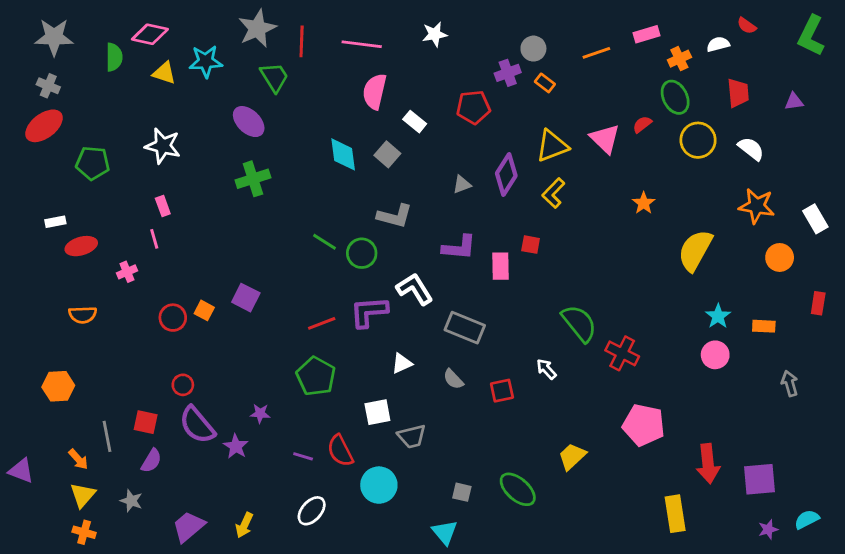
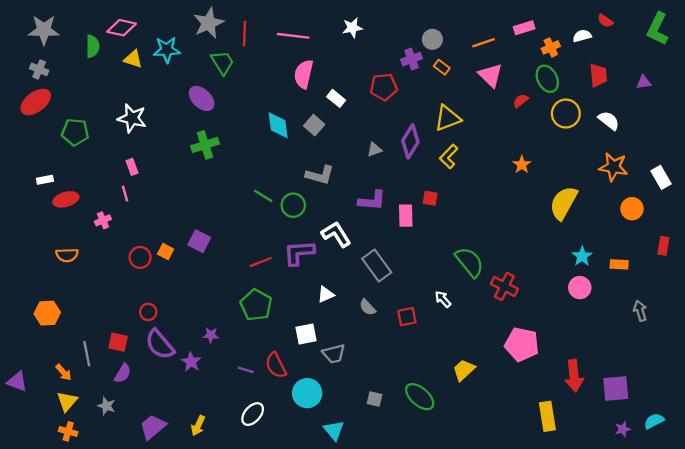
pink triangle: (605, 139) -> (490, 75), moved
gray rectangle: (465, 328) -> (377, 266), turned 32
cyan triangle: (445, 532) -> (334, 430), moved

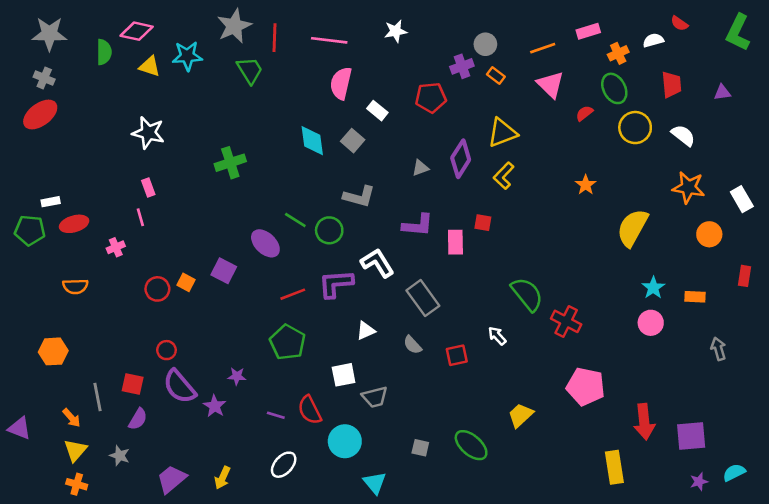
purple ellipse: (202, 98) -> (265, 243), moved
green pentagon: (75, 132) -> (30, 230), moved

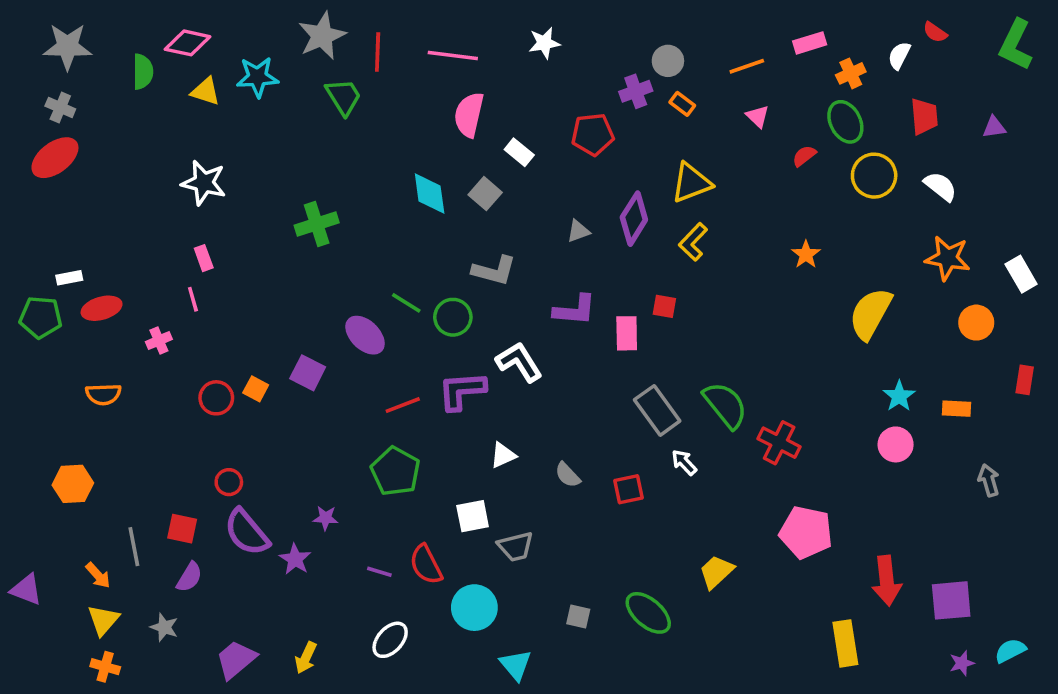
white semicircle: (653, 40) -> (899, 56), turned -48
pink triangle: (550, 85) -> (758, 116), size x0.6
gray rectangle: (423, 298) -> (657, 410), moved

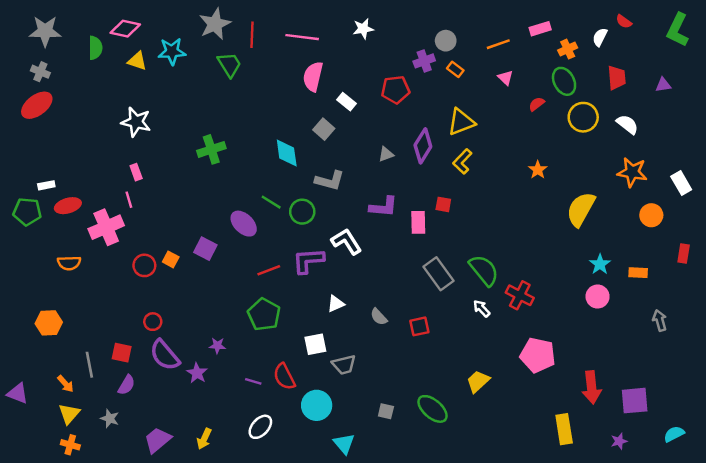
cyan diamond: (430, 194) -> (287, 153), moved
pink cross: (159, 340) -> (106, 227), size x2.0
white arrow: (684, 462) -> (482, 308), moved
purple star: (962, 663) -> (619, 441), moved

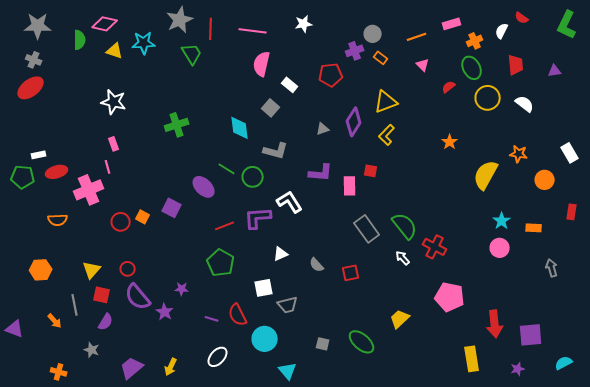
orange star: (632, 172) -> (519, 154), moved, size x0.7
yellow triangle: (69, 414) -> (92, 270), moved

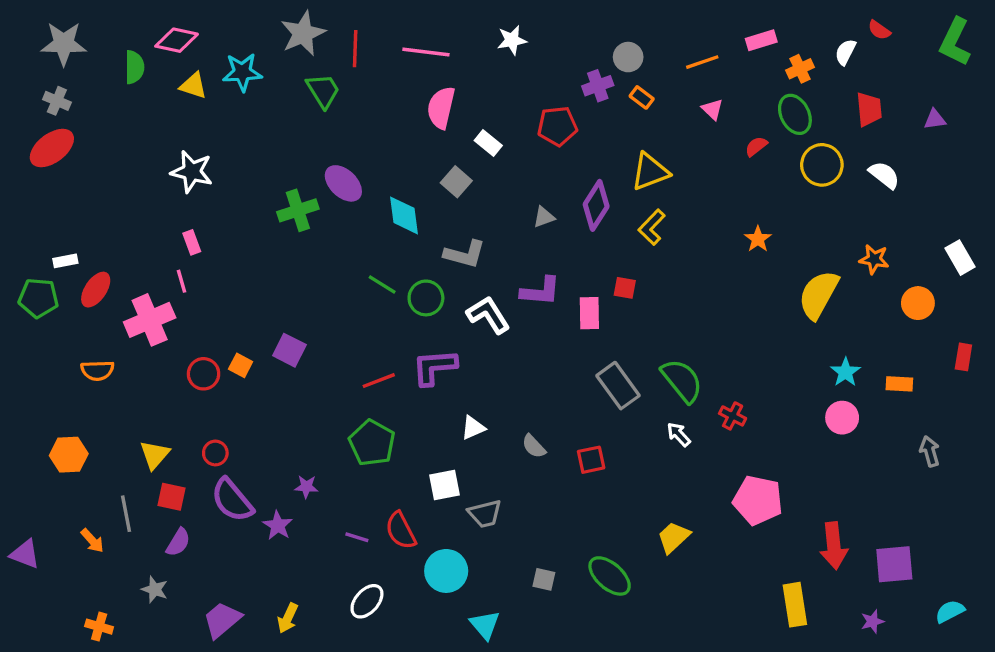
red ellipse: (57, 172) -> (96, 290), turned -40
purple ellipse: (204, 187) -> (343, 183), moved
white L-shape: (290, 202) -> (488, 315), moved
red cross: (435, 247) -> (733, 416), size x0.7

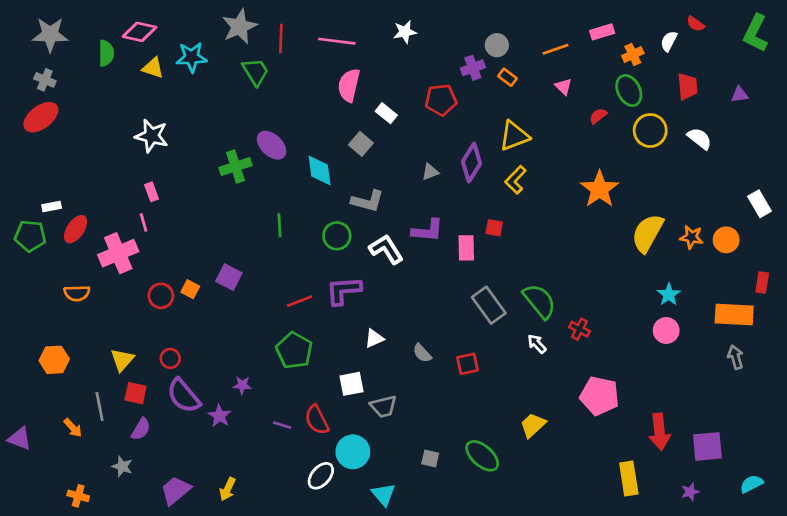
orange star: (758, 239) -> (600, 189), size x1.8
orange star: (874, 259) -> (691, 237), moved
green line: (382, 285) -> (280, 225), moved, turned 55
orange rectangle: (899, 384) -> (734, 314), moved, size x1.8
white ellipse: (367, 601) -> (321, 476), moved

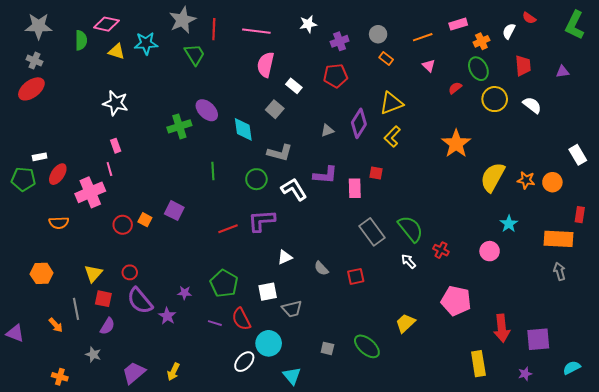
purple cross: (473, 68) -> (340, 41), moved
pink circle: (666, 330) -> (490, 251), moved
green pentagon: (294, 350) -> (224, 284), moved

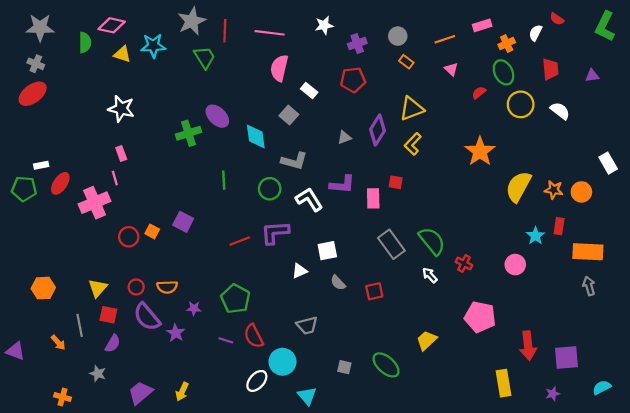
red rectangle: (580, 215) -> (559, 226), moved
orange semicircle: (59, 223) -> (167, 287), moved
white square: (268, 292) -> (327, 251), moved

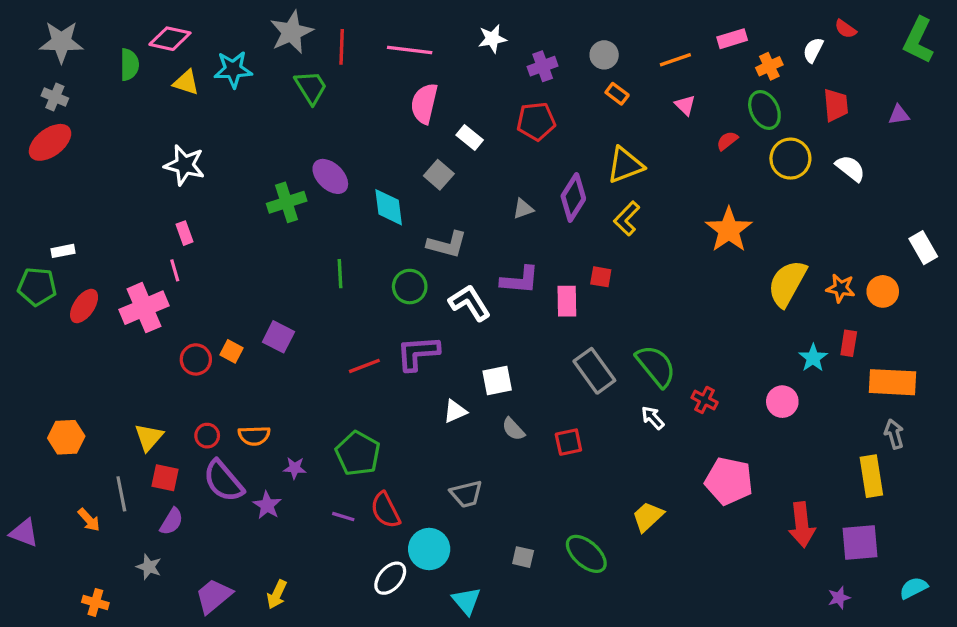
red ellipse: (60, 183) -> (84, 306), moved
yellow rectangle: (503, 383) -> (871, 476), moved

